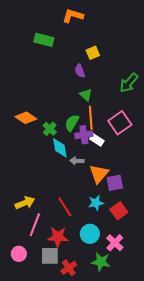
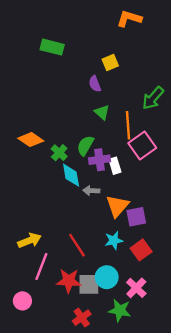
orange L-shape: (73, 16) -> (129, 19), moved
orange line: (91, 118) -> (128, 125), moved
white rectangle: (97, 140) -> (115, 166), turned 40
gray square: (50, 256) -> (89, 284), moved

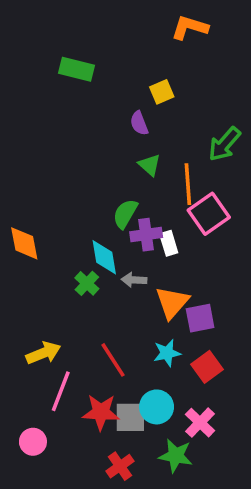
orange diamond: (31, 140) -> (24, 243), moved, turned 45
green cross: (59, 153) -> (87, 283), moved

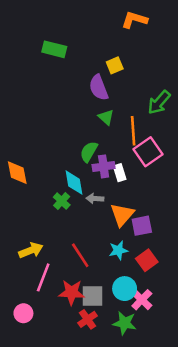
purple semicircle: (139, 123) -> (99, 88), size x1.5
cyan circle: (157, 407) -> (125, 289), moved
red cross: (120, 466) -> (88, 319), moved

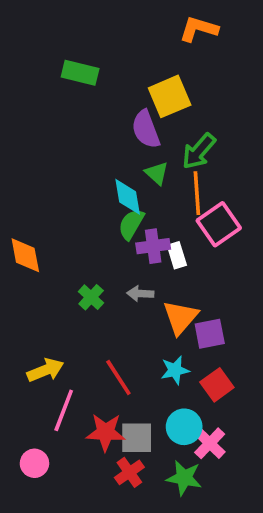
yellow square: (115, 65) -> (170, 96), size x1.6
green arrow: (159, 102) -> (199, 151), moved
cyan diamond: (74, 183) -> (128, 197), moved

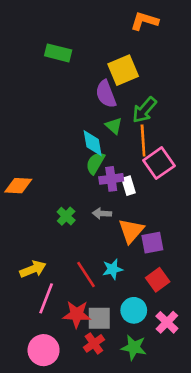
orange diamond: (25, 255) -> (18, 186), turned -76
cyan star: (175, 370) -> (113, 269), moved
pink cross: (210, 443) -> (167, 322), moved
pink circle: (34, 463) -> (44, 350), moved, size x1.5

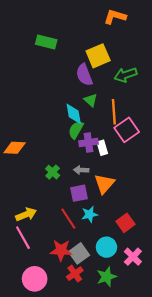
green arrow: (144, 110) -> (126, 75), moved, turned 30
purple square: (152, 243) -> (79, 193), moved
pink line: (46, 298) -> (23, 238), moved, turned -50
gray square: (99, 318) -> (79, 253), turned -36
green star: (134, 347) -> (106, 277), turned -30

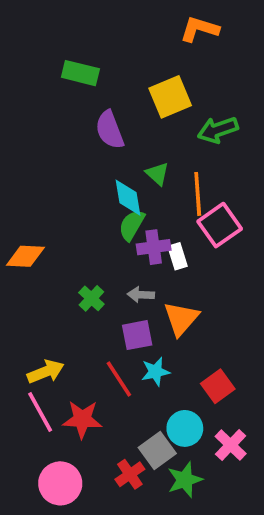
purple semicircle: (84, 75) -> (110, 130), moved
red star: (61, 250) -> (82, 419), moved
gray square: (79, 253) -> (157, 450), moved

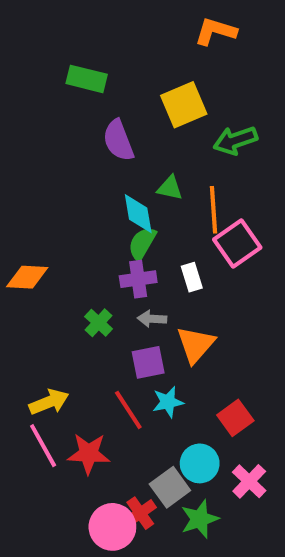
green triangle: (157, 174) -> (170, 188), turned -30
purple cross: (154, 247) -> (138, 279), moved
pink circle: (60, 483) -> (112, 527), moved

